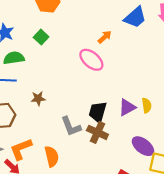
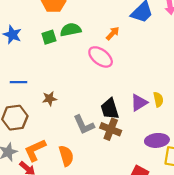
green square: (41, 37) -> (49, 37), turned 32
green semicircle: (14, 58) -> (71, 30), moved
black trapezoid: (98, 112) -> (110, 109), turned -30
purple ellipse: (143, 146) -> (157, 140), turned -40

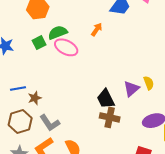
pink ellipse: (101, 57) -> (66, 47), moved
brown star: (50, 99) -> (35, 98), moved
gray L-shape: (84, 125) -> (50, 123), moved

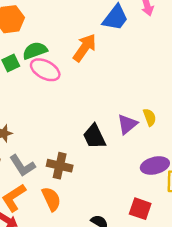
orange arrow: (97, 29) -> (85, 48), size x1.6
brown cross: (110, 117) -> (60, 166), moved

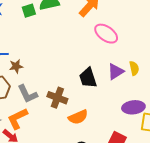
pink ellipse: (45, 70) -> (106, 34), moved
orange semicircle: (51, 199) -> (78, 117), moved, turned 84

